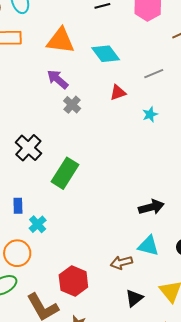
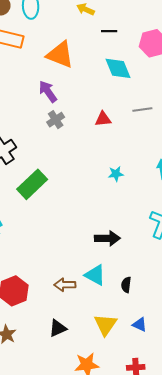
cyan diamond: (106, 54) -> (118, 68), moved
cyan star: (150, 114) -> (116, 174), moved
black triangle: (134, 298) -> (58, 328), moved

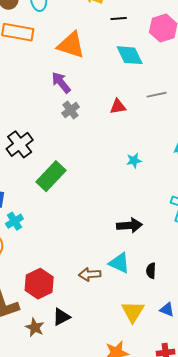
black triangle: (58, 328) -> (61, 317), moved

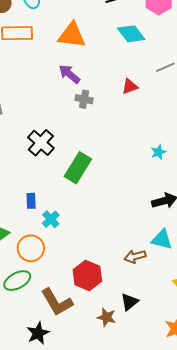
gray cross: (71, 110) -> (84, 99), turned -30
cyan star: (134, 161) -> (158, 152), moved
black triangle: (61, 317) -> (129, 302), moved
brown star: (35, 327) -> (106, 317), moved

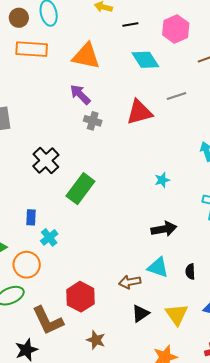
red triangle: (130, 87) -> (139, 112), size x1.6
black triangle: (129, 302) -> (141, 313), moved

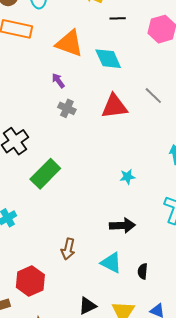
cyan diamond: (145, 60) -> (108, 59), moved
purple arrow: (80, 94) -> (58, 81), size x0.7
gray line: (176, 96) -> (153, 96), turned 54
brown arrow: (130, 282) -> (68, 249), moved, turned -75

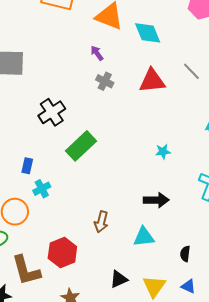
cyan triangle: (111, 263) -> (144, 237), turned -35
black semicircle: (143, 271) -> (185, 254), moved

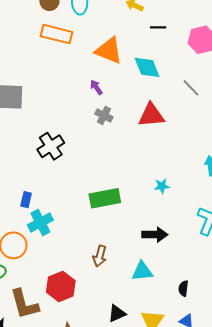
gray line: (191, 71) -> (191, 88), moved
green rectangle: (81, 146) -> (105, 198), moved, turned 32
cyan cross: (42, 189) -> (40, 223), size x1.4

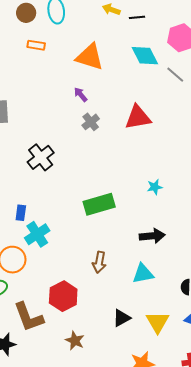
black line: (158, 27) -> (137, 17), moved
orange rectangle: (56, 34) -> (36, 45), size x0.6
cyan diamond: (147, 67) -> (145, 56), moved
gray line: (191, 88) -> (175, 75), moved
gray cross: (104, 115) -> (91, 122), turned 30

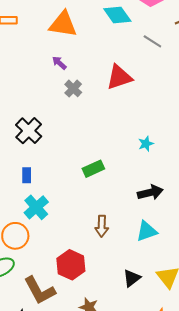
gray line: (175, 75) -> (152, 41), moved
green rectangle: (99, 204) -> (93, 169), size x0.7
blue rectangle: (21, 213) -> (27, 175), moved

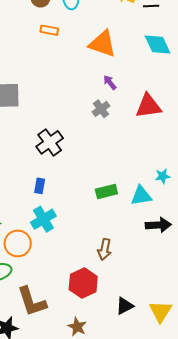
purple arrow: (59, 63) -> (110, 82), moved
cyan triangle: (147, 231) -> (141, 196), moved
red hexagon: (71, 265) -> (83, 283), moved

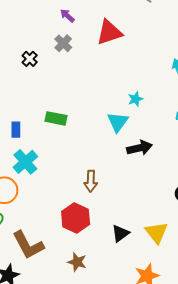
black cross: (50, 142) -> (30, 59), moved, size x0.6
green rectangle: (106, 191) -> (56, 118), moved, turned 35
cyan triangle: (141, 196) -> (118, 122), turned -35

